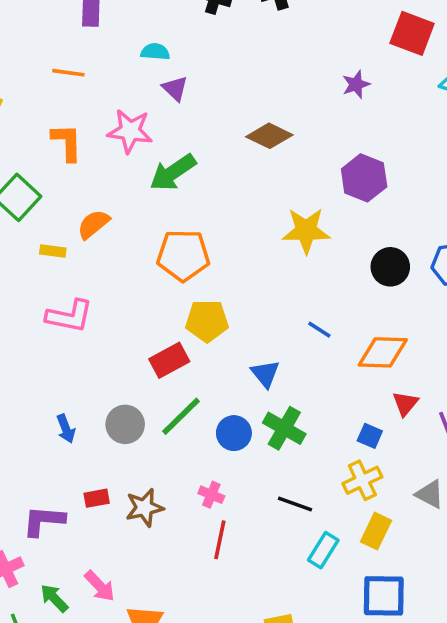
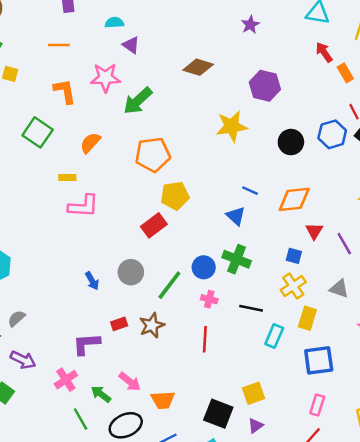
yellow rectangle: (53, 251) -> (67, 178), moved
blue triangle: (265, 374) -> (236, 216), moved
green line: (181, 416) -> (169, 285), moved
pink cross: (211, 495) -> (209, 299), moved

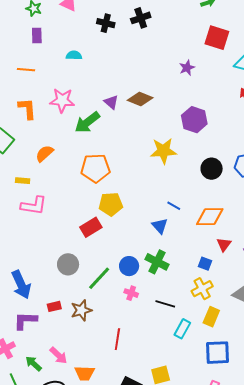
purple triangle: (131, 45) -> (111, 102), moved
blue arrow: (92, 281) -> (21, 285), moved, size x1.8
red line: (205, 339) -> (117, 339), moved

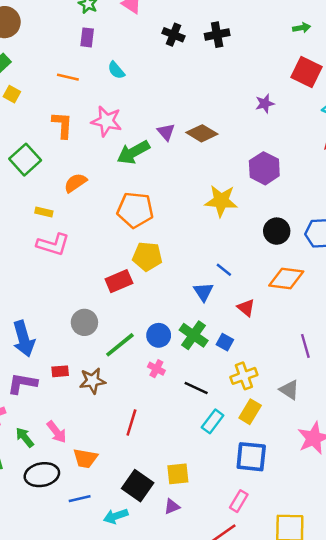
cyan semicircle: (74, 55) -> (116, 70), moved, turned -140
orange diamond: (210, 217) -> (286, 278), moved
red triangle: (224, 245) -> (246, 308), moved, turned -35
blue square: (205, 264) -> (225, 342), moved

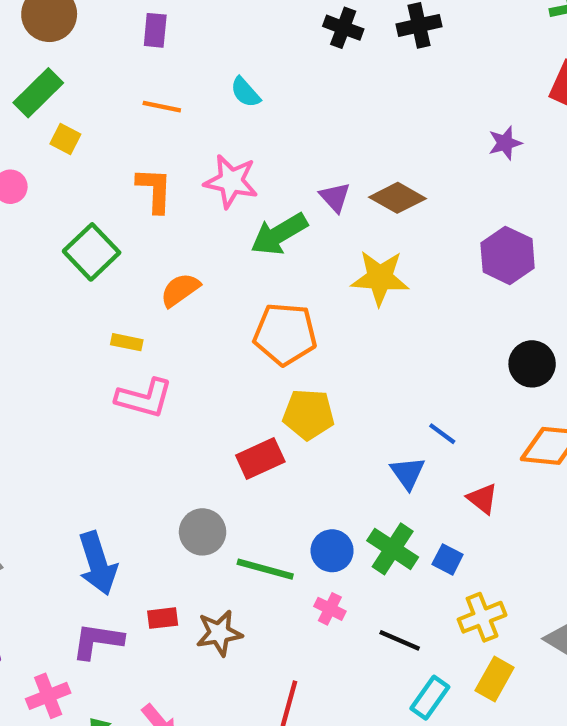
purple rectangle: (87, 37) -> (155, 30), moved
yellow star: (221, 201) -> (380, 278), moved
green line: (120, 345) -> (265, 569), turned 56

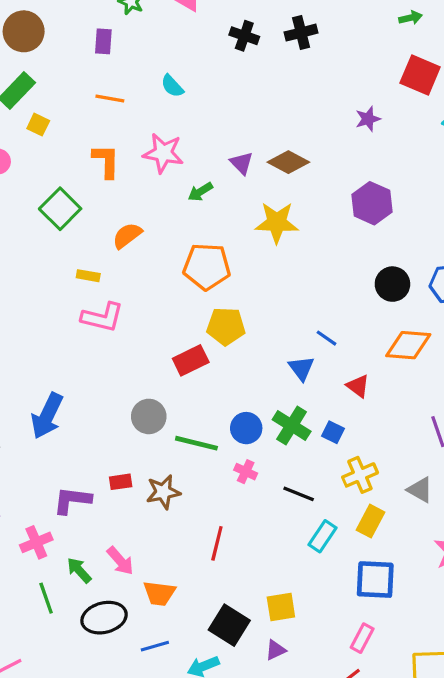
green arrow: (279, 234) -> (200, 192), size x0.6
blue arrow: (98, 563) -> (47, 416), moved, turned 45

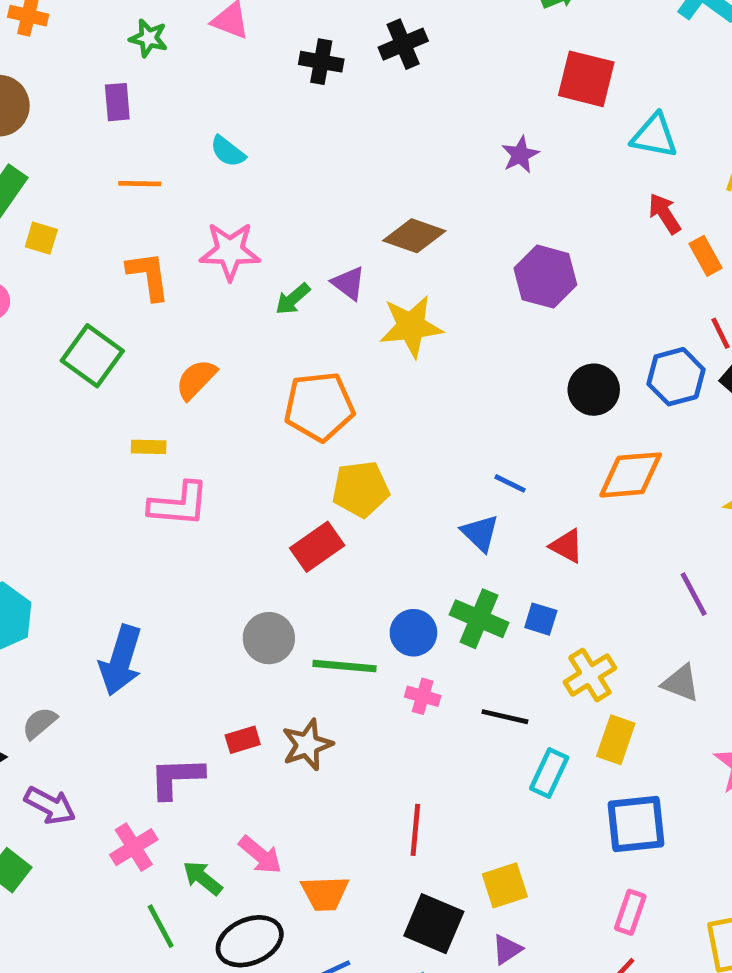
purple triangle: (241, 163) -> (349, 283), moved
red line: (217, 543) -> (415, 830), moved

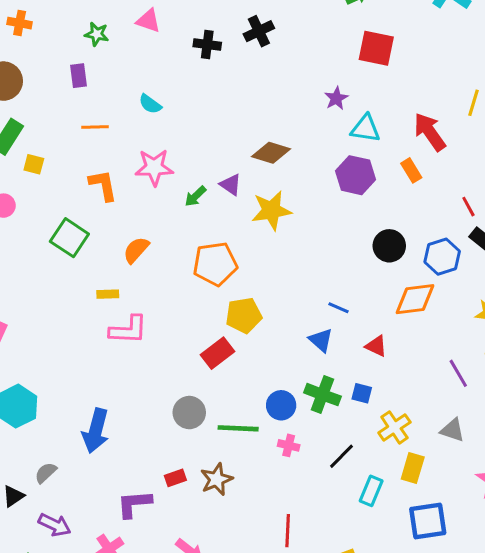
cyan triangle: (654, 136) -> (365, 129), moved
red arrow: (665, 214) -> (430, 132), size x1.5
orange rectangle: (706, 256) -> (411, 170), moved
blue hexagon: (676, 377) -> (442, 257), moved
black line: (505, 717) -> (341, 456), turned -56

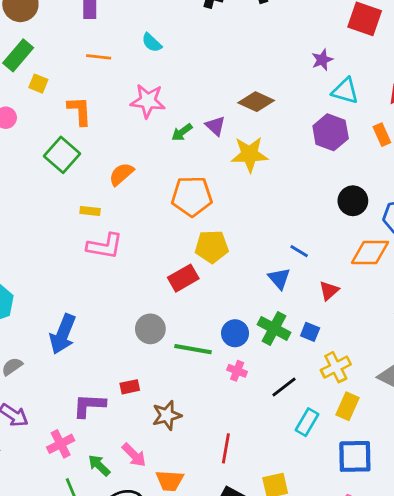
orange L-shape: (103, 185) -> (80, 111), moved
red triangle: (376, 346) -> (329, 291), turned 45
brown star: (217, 479) -> (167, 415), moved

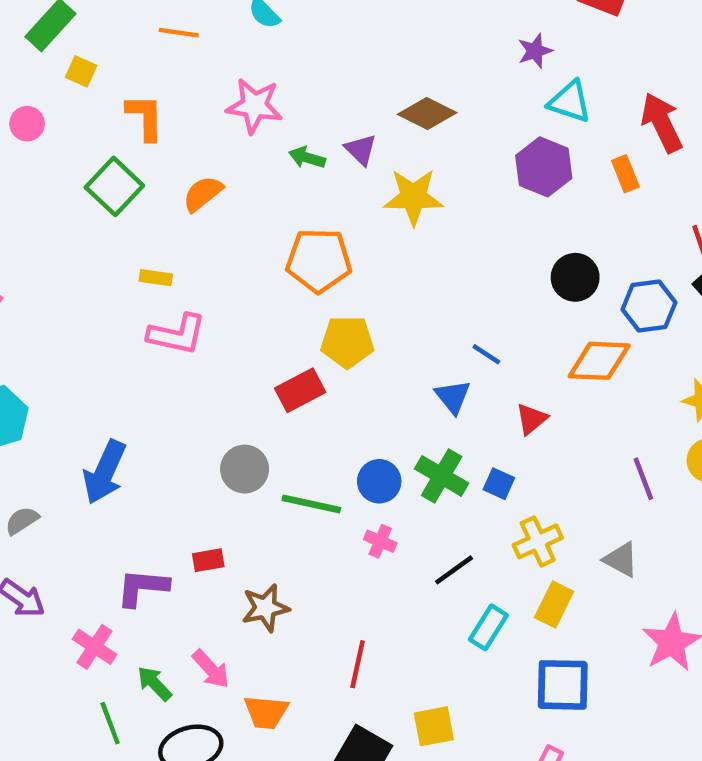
green arrow: (182, 132) -> (307, 158), turned 50
orange semicircle: (121, 174) -> (203, 194), moved
pink cross: (61, 444) -> (95, 647), turned -32

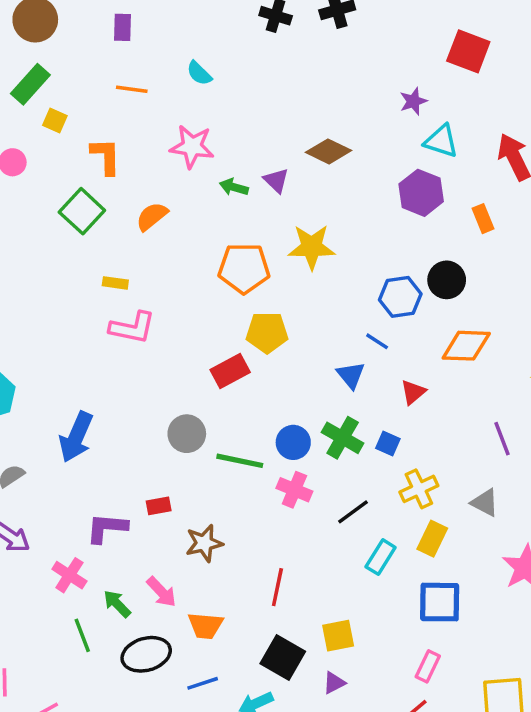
orange rectangle: (625, 174) -> (483, 219), moved
yellow star: (413, 197) -> (312, 247), moved
blue hexagon: (649, 306) -> (400, 297), moved
pink cross: (380, 541) -> (294, 490), size x1.4

